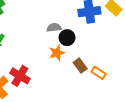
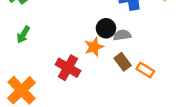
gray semicircle: (54, 28) -> (122, 35), moved
red cross: (20, 76) -> (68, 68), moved

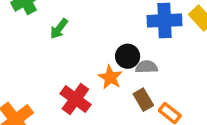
green arrow: (23, 35) -> (59, 29), moved
orange star: (94, 47) -> (110, 77), turned -30

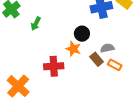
gray semicircle: (147, 67) -> (107, 48), moved
red cross: (75, 99) -> (54, 66), turned -30

